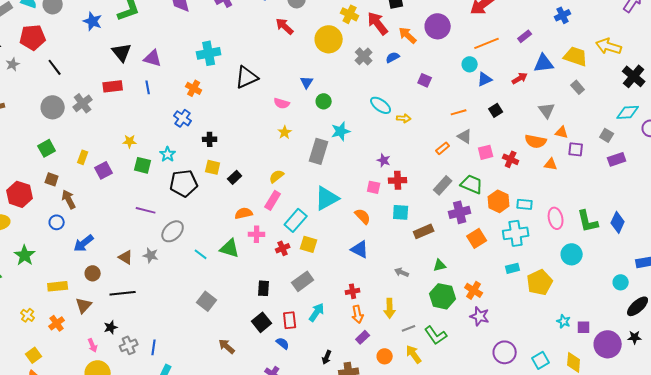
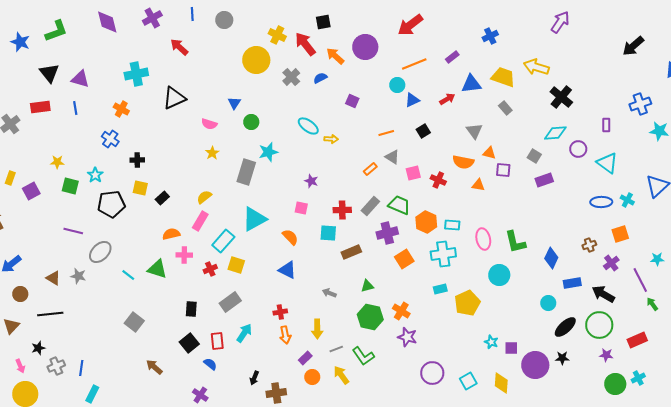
red arrow: (285, 26) -> (179, 47), moved
red cross: (398, 180) -> (342, 210), moved
blue diamond: (618, 222) -> (551, 258), moved
purple rectangle: (363, 337) -> (305, 358), moved

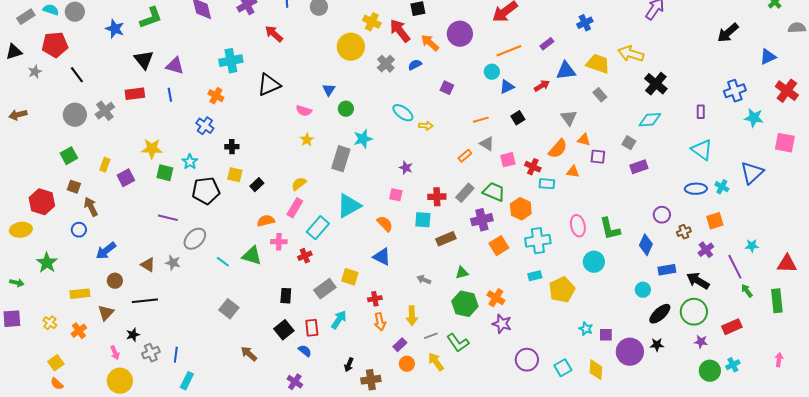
purple circle: (578, 149) -> (662, 215), moved
yellow star: (57, 162) -> (152, 149), size x1.5
orange semicircle: (463, 162) -> (558, 149), turned -60
cyan rectangle: (452, 225) -> (547, 184), moved
yellow square: (236, 265) -> (350, 277), moved

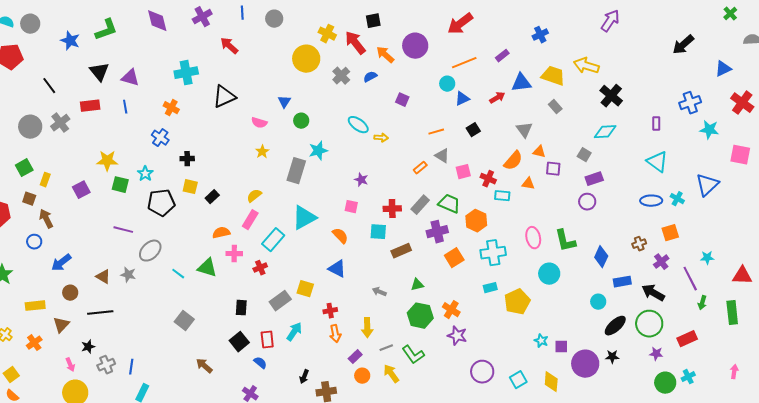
black line: (77, 75) -> (49, 86), moved
yellow rectangle: (105, 165) -> (45, 180), moved
purple circle: (662, 215) -> (587, 202), moved
green arrow: (747, 291) -> (702, 303), turned -128

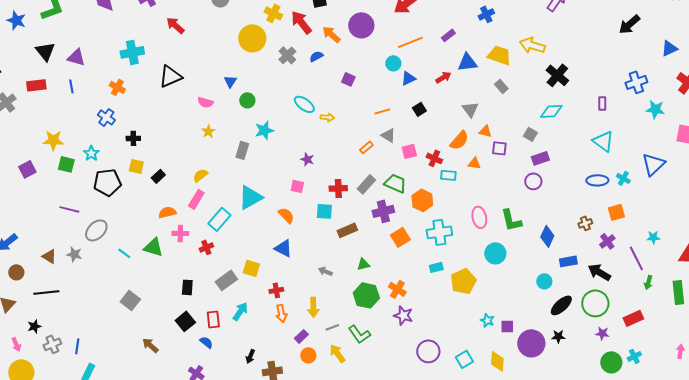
gray rectangle: (296, 171) -> (242, 150), size x0.7

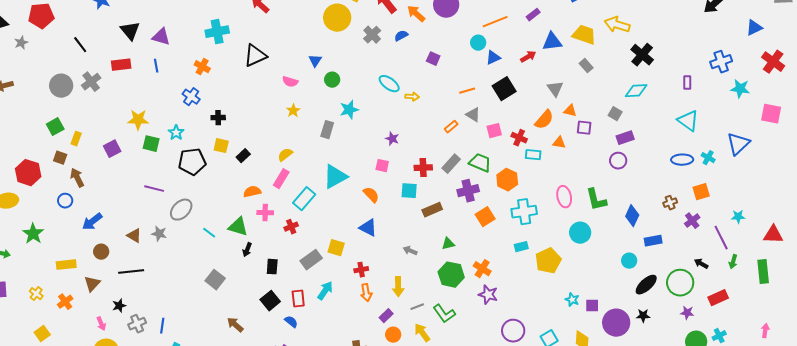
black square: (419, 109) -> (504, 89), size x1.6
black arrow: (599, 272) -> (701, 264), moved, size x0.6
black arrow: (250, 356) -> (247, 250), moved

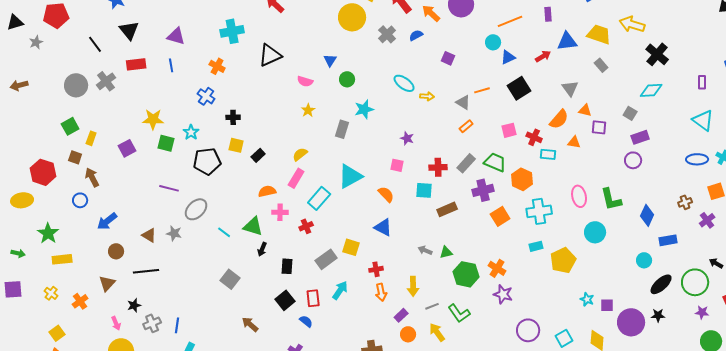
purple rectangle: (533, 15) -> (548, 14), turned -56
black triangle: (130, 31) -> (129, 30), moved
gray triangle: (473, 115) -> (463, 102), moved
green triangle: (448, 244) -> (446, 252), moved
yellow rectangle: (66, 265) -> (62, 259), moved

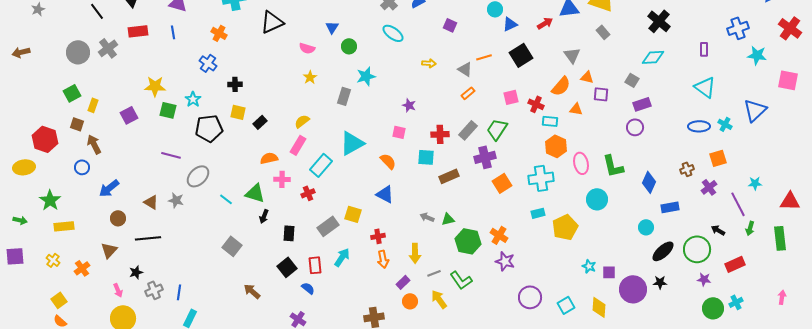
cyan ellipse: (404, 83) -> (393, 33), moved
green trapezoid: (495, 162) -> (497, 129), turned -80
orange hexagon: (522, 179) -> (556, 146), moved

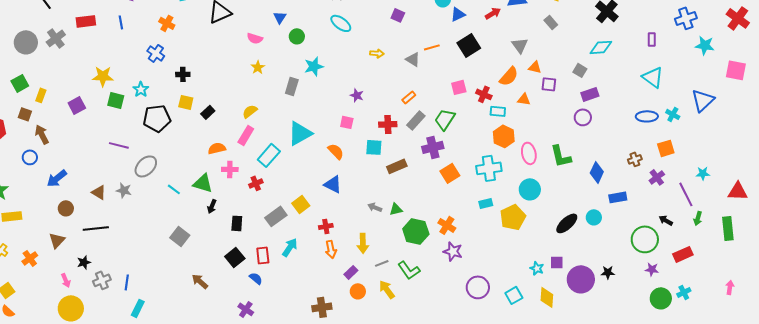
orange rectangle: (468, 93) -> (409, 97), moved
cyan circle: (597, 199) -> (530, 189), moved
yellow square: (353, 214) -> (301, 204), turned 36
black ellipse: (663, 251) -> (567, 223), moved
cyan star: (589, 266) -> (537, 268), moved

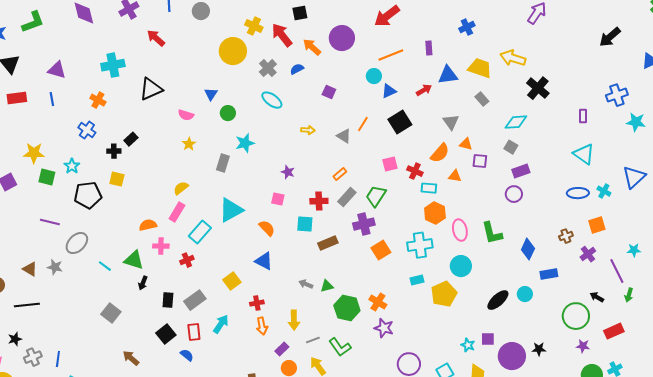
orange line: (432, 47) -> (363, 124), turned -42
cyan diamond: (601, 47) -> (516, 122), moved
black rectangle: (208, 112) -> (131, 139), moved
gray rectangle: (276, 216) -> (195, 300), moved

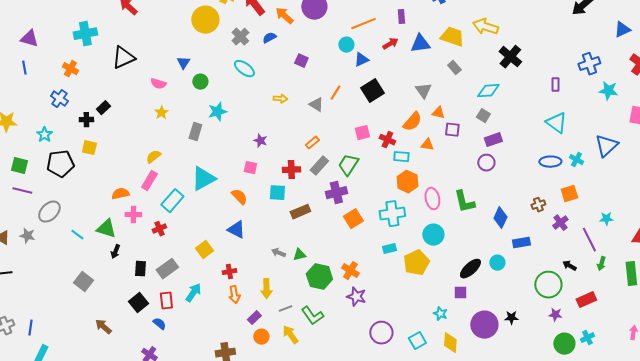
red arrow: (424, 90) -> (390, 44), moved
green square: (47, 177) -> (19, 166), moved
purple square: (488, 339) -> (460, 293), moved

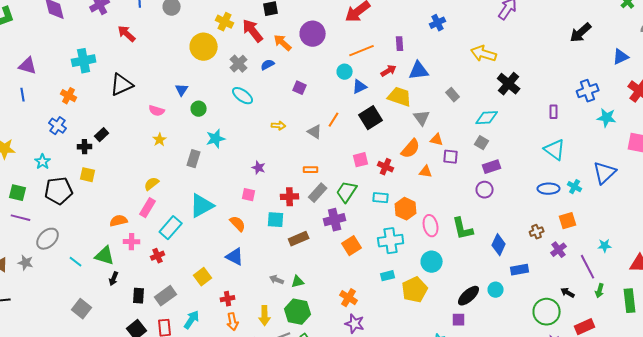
yellow trapezoid: (452, 37) -> (400, 97), moved
orange rectangle: (312, 143) -> (311, 170), turned 40
cyan rectangle: (401, 157) -> (381, 198), moved
green hexagon: (319, 277) -> (298, 312), moved

